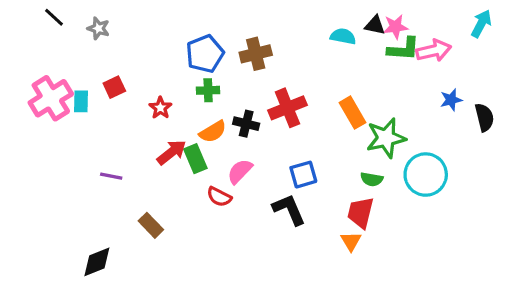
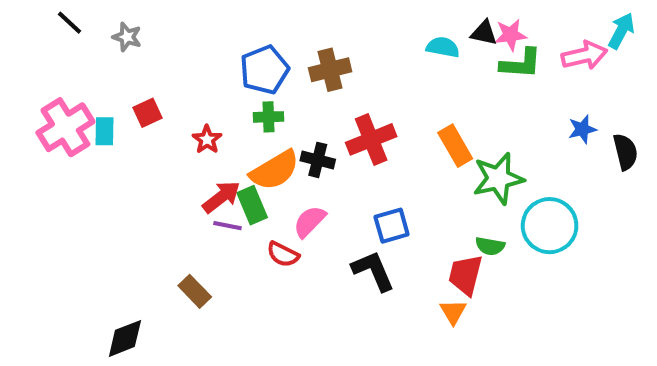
pink arrow: (434, 51) -> (584, 55), moved
orange semicircle: (213, 132) -> (275, 170), size x1.4
purple line: (111, 176) -> (227, 226), moved
green semicircle: (372, 179) -> (490, 246), moved

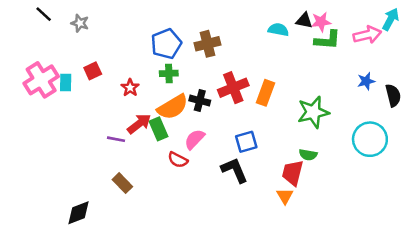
orange rectangle: (455, 146) -> (266, 93), moved, turned 50
purple line: (227, 226) -> (116, 139), moved
cyan circle: (550, 226) -> (370, 139), moved

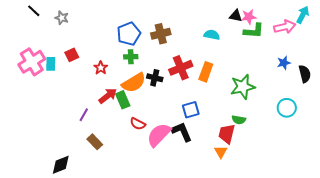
cyan semicircle: (278, 30) -> (212, 35), moved
purple line: (116, 139) -> (84, 115), moved, turned -72
pink semicircle: (195, 139) -> (159, 135), moved, size x1.5
cyan circle: (370, 139) -> (287, 108), size x0.7

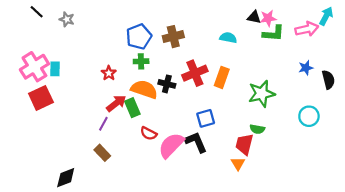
red square: (72, 55) -> (41, 98), moved, size x1.6
orange semicircle: (134, 83) -> (144, 89), turned -130
purple line: (84, 115) -> (103, 124), moved

